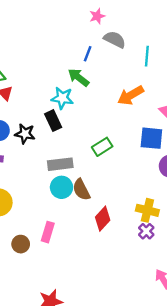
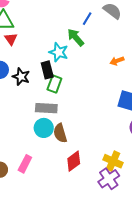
orange arrow: (131, 95) -> (117, 61), size x0.6
green rectangle: (102, 147) -> (54, 84), moved, turned -48
purple cross: (146, 231) -> (109, 179), size x1.5

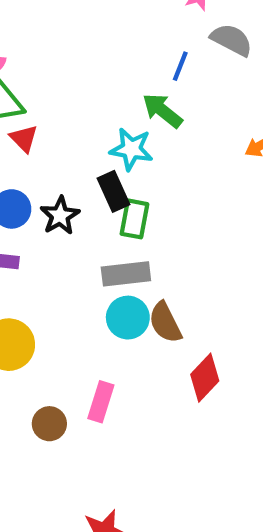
black star: (21, 77) -> (60, 216), turned 30

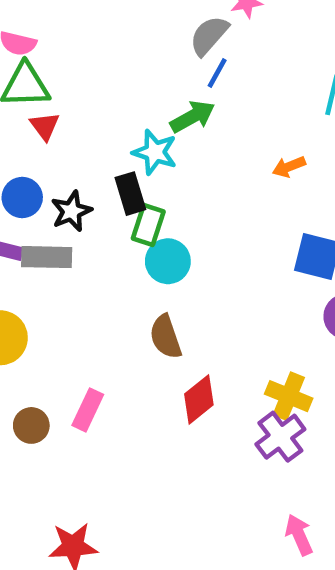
gray semicircle: (232, 40) -> (209, 36), moved, turned -84
green arrow: (162, 111) -> (192, 117), turned 105
gray rectangle: (126, 274) -> (47, 257), moved
cyan circle: (128, 318) -> (168, 261), moved

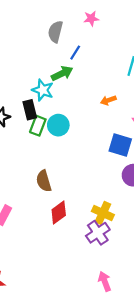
gray semicircle: (209, 36) -> (55, 32), moved, turned -30
cyan circle: (168, 261) -> (58, 125), moved

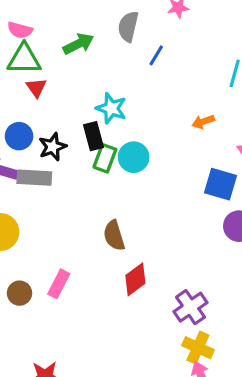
green arrow: (62, 73) -> (78, 44), moved
yellow cross: (103, 213) -> (198, 348), moved

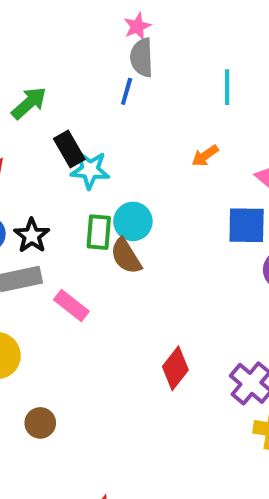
gray semicircle: (128, 26) -> (142, 57), moved
black rectangle: (94, 136) -> (69, 149), moved
brown semicircle: (114, 235) -> (126, 256), moved
pink rectangle: (59, 284) -> (71, 305), moved, turned -64

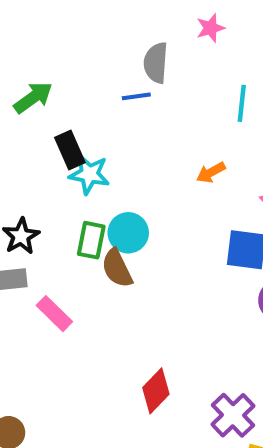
pink star: (137, 26) -> (210, 28), moved
blue line: (127, 91) -> (136, 96), turned 60

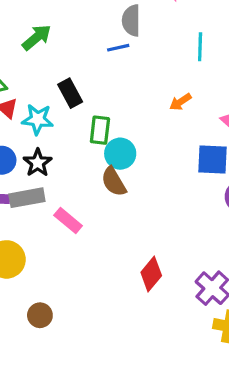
green arrow: (33, 98) -> (37, 37), moved
cyan star: (89, 174) -> (38, 119), moved
green rectangle: (91, 240) -> (100, 130), moved

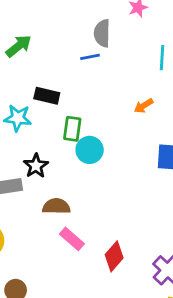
black rectangle: (70, 93) -> (47, 96), turned -50
black star: (38, 163) -> (36, 166), moved
brown semicircle: (114, 182) -> (56, 206), moved, turned 120
pink rectangle: (68, 220) -> (72, 239), moved

